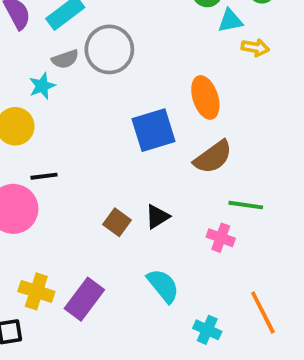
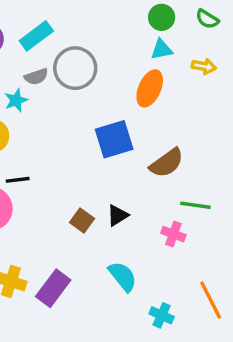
cyan triangle: (230, 21) -> (162, 49), moved
orange ellipse: (205, 97) -> (150, 88), moved, turned 42

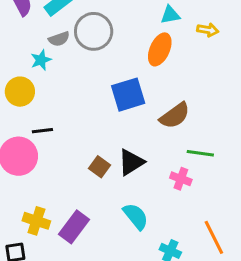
black triangle: (118, 215) -> (131, 162), size x1.4

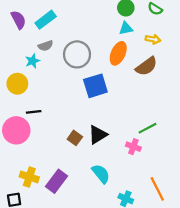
gray circle: (94, 31) -> (77, 54), moved
brown semicircle: (175, 116) -> (146, 66), moved
green line: (200, 153) -> (147, 128), turned -36

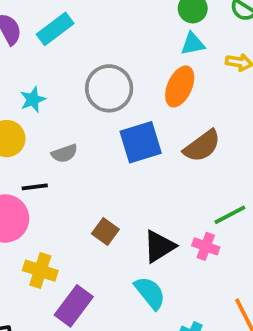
gray semicircle: (46, 46) -> (64, 153), moved
brown semicircle: (146, 66) -> (202, 146), moved
black triangle: (98, 135) -> (159, 246), moved
yellow cross: (29, 177) -> (40, 271), moved

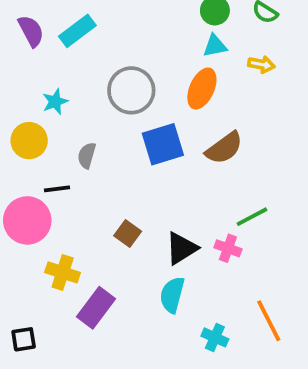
gray semicircle: (64, 153) -> (87, 155), turned 125
cyan semicircle: (150, 293) -> (172, 295), turned -126

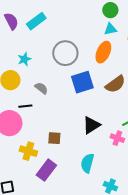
gray semicircle: (87, 155) -> (41, 88), turned 112
brown square: (128, 233) -> (54, 138), moved, turned -32
black triangle: (181, 248) -> (91, 125), moved

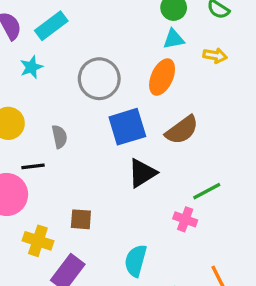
cyan star: (24, 59) -> (31, 67), moved
gray semicircle: (41, 88) -> (59, 137), turned 40
black triangle: (91, 125) -> (142, 173), moved

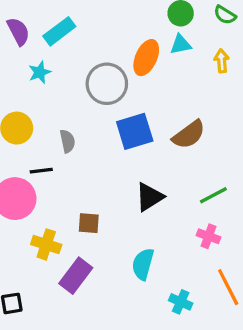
yellow arrow: (215, 56) -> (222, 61), turned -105
orange ellipse: (162, 77) -> (146, 58), moved
black triangle: (142, 173) -> (149, 197), moved
pink cross: (185, 219) -> (208, 236), moved

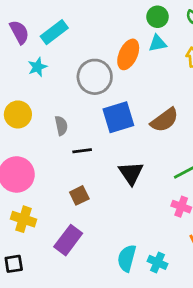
black line: (41, 171) -> (82, 151), moved
black triangle: (149, 197) -> (131, 173), turned -32
brown square: (89, 223) -> (79, 195), turned -30
yellow cross: (46, 244) -> (23, 219), moved
cyan semicircle: (143, 264) -> (127, 258), moved

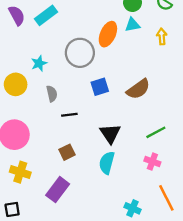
cyan star: (37, 67) -> (39, 63), moved
blue square: (118, 117) -> (100, 87), size x0.7
cyan semicircle: (127, 258) -> (107, 163), moved

